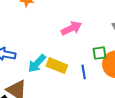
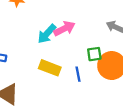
cyan arrow: (37, 63) -> (47, 34), moved

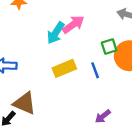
yellow rectangle: (50, 68) -> (64, 68), turned -35

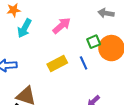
cyan arrow: (56, 33) -> (24, 28), moved

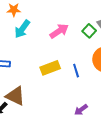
green square: (94, 42) -> (89, 31), moved, turned -32

